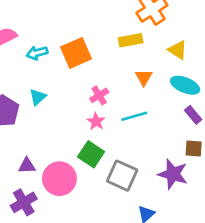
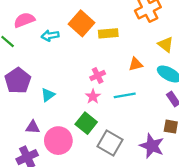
yellow rectangle: (131, 40) -> (108, 33), moved
orange square: (76, 53) -> (81, 23), moved, turned -30
orange triangle: (144, 77) -> (136, 64), turned 40
cyan triangle: (38, 97) -> (48, 95), moved

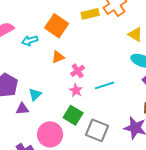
yellow rectangle: (108, 33) -> (90, 14), moved
orange triangle: (136, 64) -> (58, 57), moved
purple triangle: (33, 127) -> (22, 109), moved

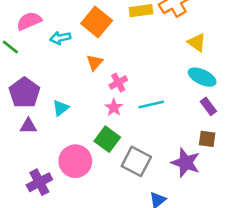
orange triangle: (58, 57) -> (95, 62), turned -32
purple triangle: (22, 109) -> (28, 126), moved

